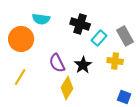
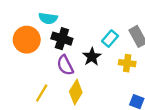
black cross: (80, 24) -> (62, 39), moved
black star: (83, 65) -> (92, 57), moved
yellow line: (20, 77) -> (42, 93), moved

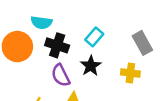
cyan rectangle: (110, 39) -> (94, 37), moved

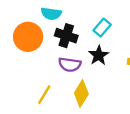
purple semicircle: (61, 75) -> (70, 65), turned -55

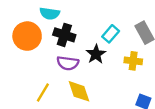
cyan rectangle: (102, 28) -> (111, 34), moved
yellow diamond: (81, 94) -> (79, 91), turned -50

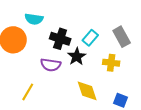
black cross: (64, 35) -> (60, 39), moved
yellow diamond: (79, 91) -> (87, 91), moved

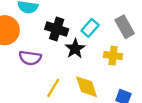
purple semicircle: (51, 65) -> (30, 58), moved
yellow line: (28, 92) -> (53, 88), moved

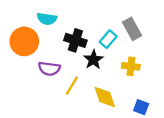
gray rectangle: (125, 27) -> (132, 29), moved
yellow line: (53, 88) -> (72, 86), moved

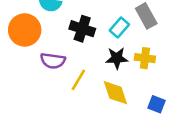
black star: (93, 60) -> (117, 58), moved, turned 30

